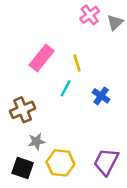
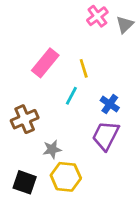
gray star: (37, 141) -> (52, 149), moved
purple trapezoid: (106, 162) -> (106, 136), moved

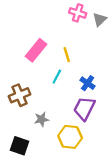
pink cross: (97, 16) -> (78, 13), turned -35
yellow hexagon: (66, 177) -> (70, 137), moved

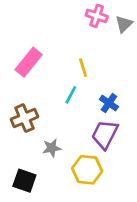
pink rectangle: (36, 50) -> (29, 62), moved

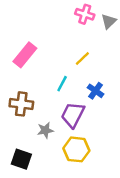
yellow line: (83, 68) -> (82, 58), moved, turned 63
brown cross: (24, 118) -> (21, 104), turned 30
purple trapezoid: (105, 134) -> (73, 115), moved

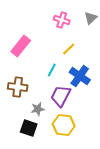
pink cross: (85, 14) -> (62, 20), moved
blue cross: (96, 91) -> (80, 76), size x1.5
black square: (21, 159) -> (29, 128), moved

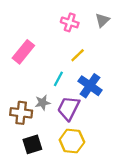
brown cross: (18, 87) -> (21, 113), moved
gray star: (38, 109) -> (43, 103), moved
black square: (29, 128) -> (32, 144), turned -36

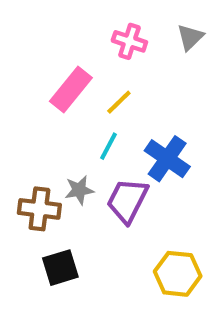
pink rectangle: (23, 52) -> (71, 90), moved
yellow line: (78, 55) -> (119, 102), moved
yellow hexagon: (72, 141) -> (178, 274), moved

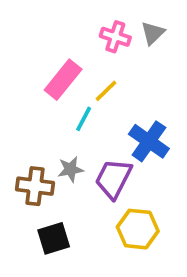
gray triangle: (190, 37) -> (153, 33), moved
cyan line: (109, 146) -> (84, 119), moved
yellow hexagon: (178, 274) -> (138, 229), moved

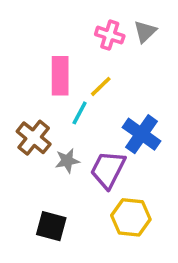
pink rectangle: (63, 80) -> (60, 76), turned -39
brown cross: (35, 186) -> (34, 138), moved, turned 32
black square: (54, 238) -> (51, 226), turned 32

